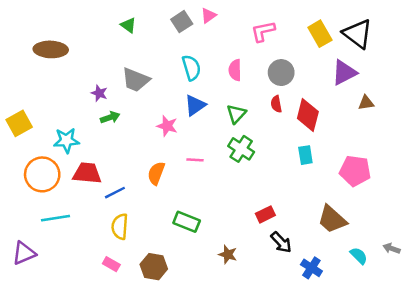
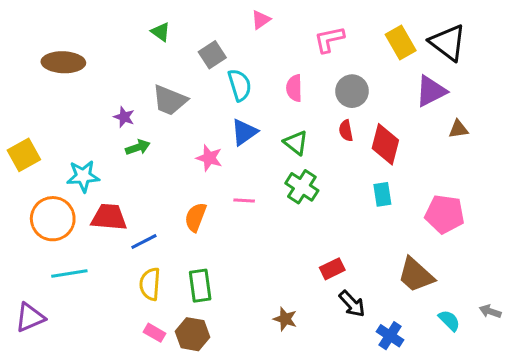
gray square: (182, 22) -> (212, 55), moved
green triangle: (236, 114) -> (296, 143), turned -35
green rectangle: (187, 222) -> (200, 286), moved, turned 60
pink rectangle: (111, 264) -> (155, 333), moved

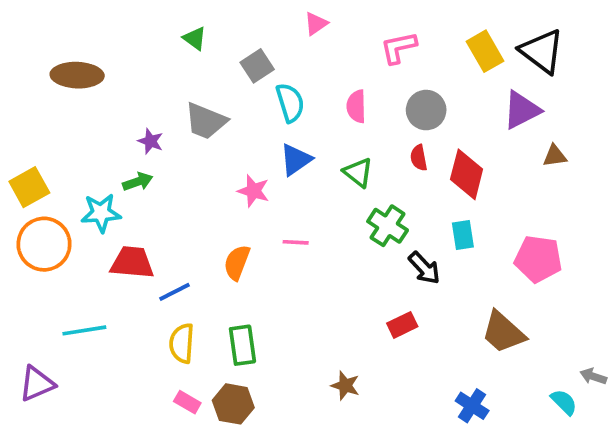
green arrow: (138, 147) -> (138, 182), moved
green cross: (302, 187) -> (388, 226), moved
orange circle: (53, 219) -> (44, 244), moved
black arrow: (352, 304) -> (424, 268), moved
cyan semicircle: (449, 321) -> (564, 402), moved

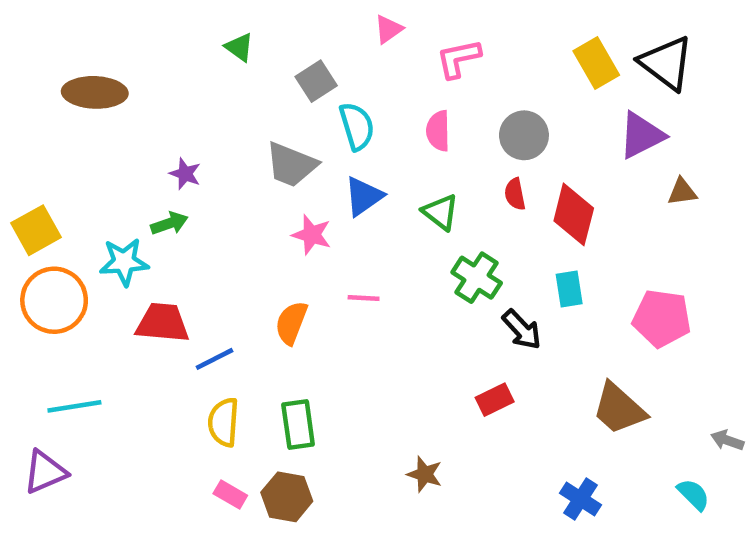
pink L-shape: (399, 48) -> (458, 59), moved
gray trapezoid: (206, 121) -> (291, 165), moved
cyan line: (84, 330) -> (74, 406), moved
gray arrow: (593, 376) -> (727, 440), moved

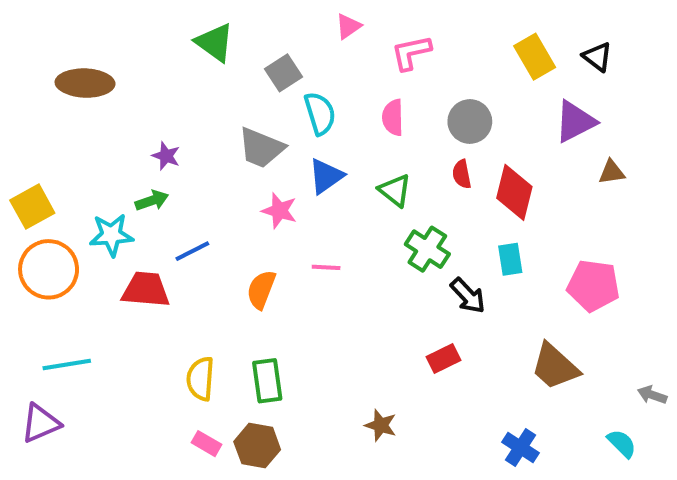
green triangle: (239, 47) -> (215, 43), size x1.5
black triangle: (666, 63) -> (597, 57), size x0.6
blue line: (214, 359) -> (192, 251), moved

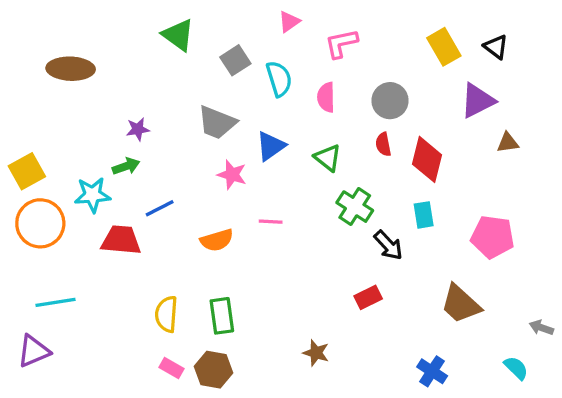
cyan semicircle: (320, 113) -> (279, 79), moved
purple star: (166, 156) -> (138, 129), turned -30
orange semicircle: (261, 290) -> (217, 240), turned -128

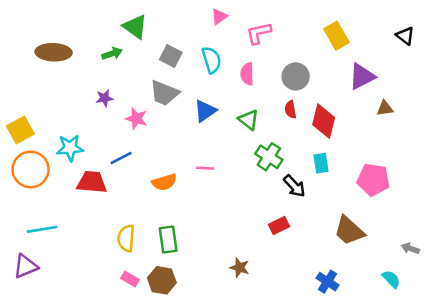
black triangle: (496, 47) -> (405, 36), moved
gray square: (235, 60) -> (171, 56), moved, turned -30
green arrow: (126, 166) -> (112, 54), moved
pink star: (232, 175) -> (136, 118), moved

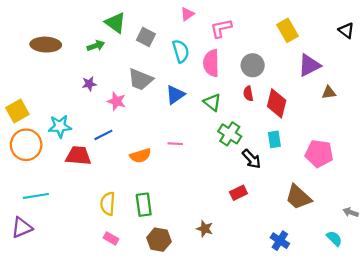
gray square: (171, 56) -> (146, 37), moved
pink semicircle: (247, 74) -> (211, 63), size x1.4
brown hexagon: (162, 280) -> (159, 240), moved

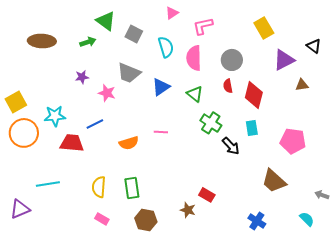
black triangle: (346, 30) -> (314, 46), moved
red rectangle: (238, 193) -> (207, 195), moved, turned 56
cyan line: (36, 196) -> (48, 184), moved

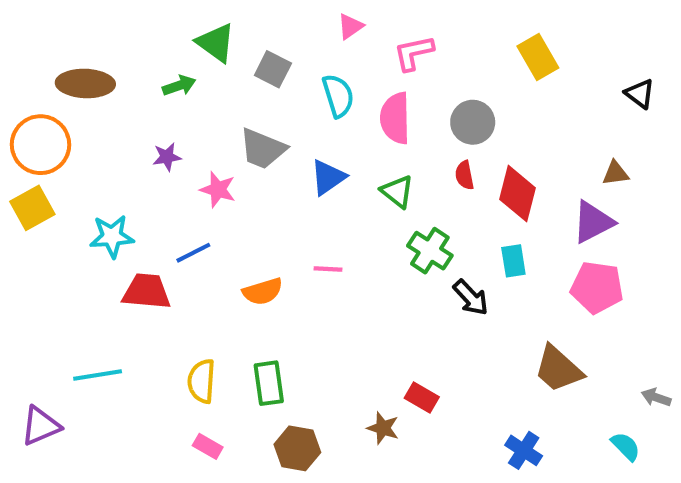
purple triangle: (284, 60) -> (593, 222), moved
orange circle: (24, 133) -> (40, 145), moved

